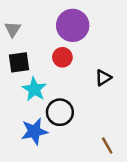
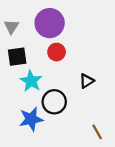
purple circle: (73, 25) -> (50, 23), moved
black triangle: (103, 78) -> (87, 81), moved

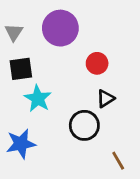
red circle: (57, 52) -> (97, 63), moved
black circle: (54, 102) -> (84, 125), moved
blue star: (31, 119) -> (21, 144), moved

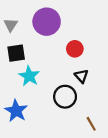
black triangle: (105, 99) -> (81, 76), turned -40
blue star: (21, 144) -> (16, 111), turned -30

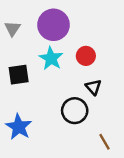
black square: (16, 53) -> (19, 75), moved
cyan star: (29, 76) -> (51, 58), moved

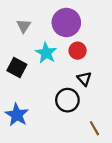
purple circle: (54, 25) -> (66, 22), moved
gray triangle: (12, 29) -> (24, 26), moved
black square: (19, 75) -> (17, 67), turned 36

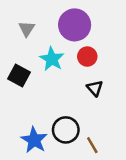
black circle: (67, 100) -> (66, 130), moved
blue star: (17, 115) -> (34, 140), moved
brown line: (94, 128) -> (92, 145), moved

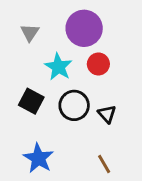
black square: (19, 75) -> (31, 101), moved
black triangle: (95, 88) -> (107, 114), moved
black circle: (66, 130) -> (74, 105), moved

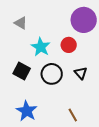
purple circle: (84, 28) -> (84, 20), moved
gray triangle: (30, 33) -> (21, 23), turned -32
black triangle: (107, 114) -> (81, 73), moved

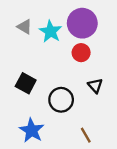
purple circle: (84, 20) -> (82, 23), moved
cyan star: (41, 47) -> (50, 31), moved
black circle: (52, 74) -> (61, 100), moved

